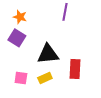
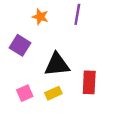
orange star: (20, 17) -> (40, 17), moved
pink square: (21, 78) -> (25, 93), turned -32

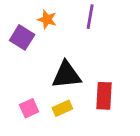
purple square: (20, 45) -> (22, 37), moved

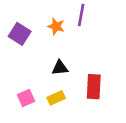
orange star: (47, 19) -> (56, 26), moved
black triangle: (67, 75) -> (60, 68), size x0.6

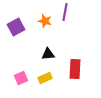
purple square: (20, 34) -> (16, 27), turned 30

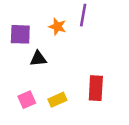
purple square: (16, 27) -> (20, 34), turned 30
black triangle: (48, 54) -> (38, 59), moved

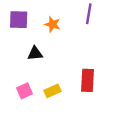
purple line: (83, 15) -> (89, 14), moved
purple square: (20, 34) -> (19, 20), moved

